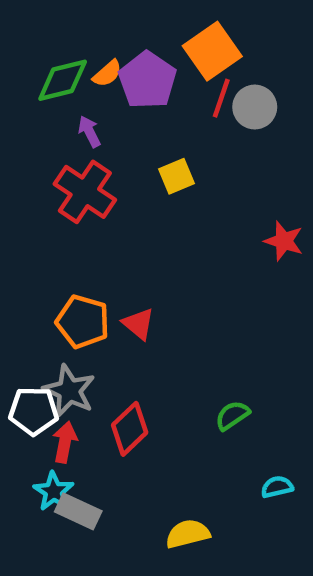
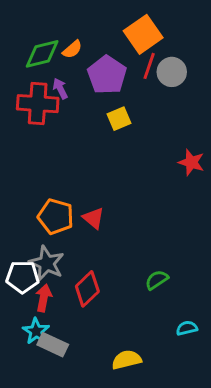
purple pentagon: (147, 80) -> (107, 75), moved
red cross: (85, 192) -> (38, 104), moved, turned -30

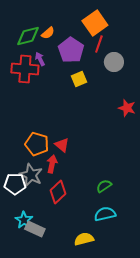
gray circle: (172, 72) -> (114, 62), moved
red arrow: (44, 298) -> (52, 164), moved
cyan semicircle: (187, 328) -> (105, 214), moved, size x1.5

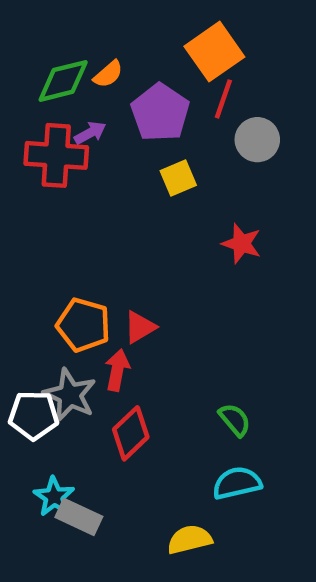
purple arrow: (40, 59) -> (90, 133), turned 88
red star: (127, 108) -> (241, 244), moved
red triangle: (62, 145) -> (140, 327), turned 49
green semicircle: (104, 186) -> (235, 420), turned 84

